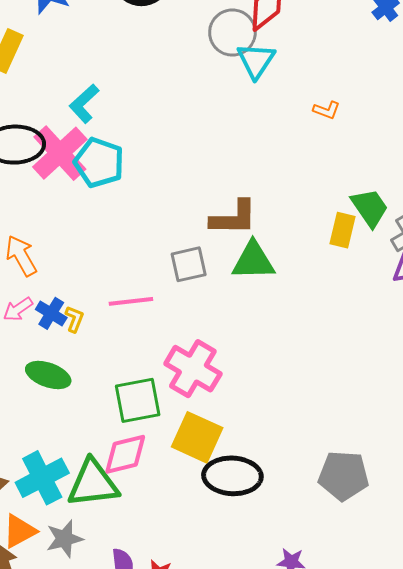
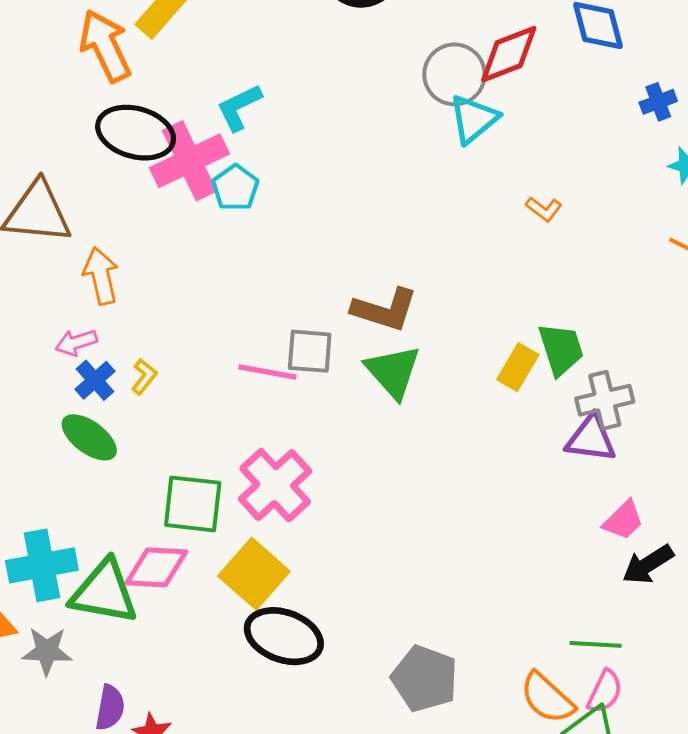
cyan pentagon: (99, 163) -> (235, 188), size x0.7
green triangle: (253, 261) -> (393, 372), turned 33
pink line: (131, 301) -> (268, 372), moved
blue cross: (51, 313) -> (95, 380), moved

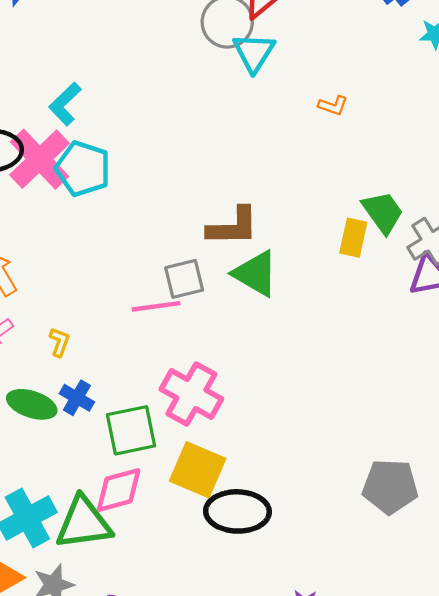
cyan pentagon: (235, 188) -> (83, 169), size x1.4
blue cross: (95, 380) -> (77, 398), moved
gray pentagon: (425, 679) -> (390, 486), moved

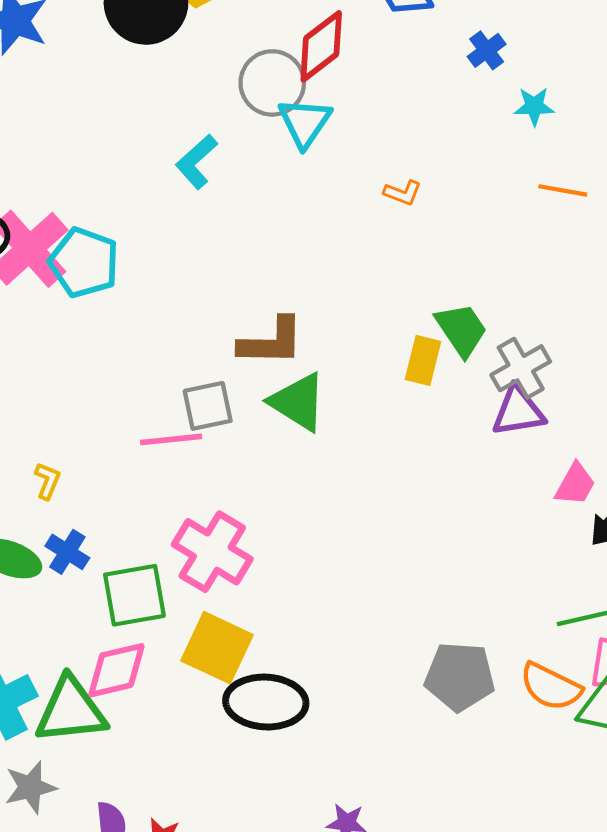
cyan L-shape: (65, 104) -> (196, 162), moved

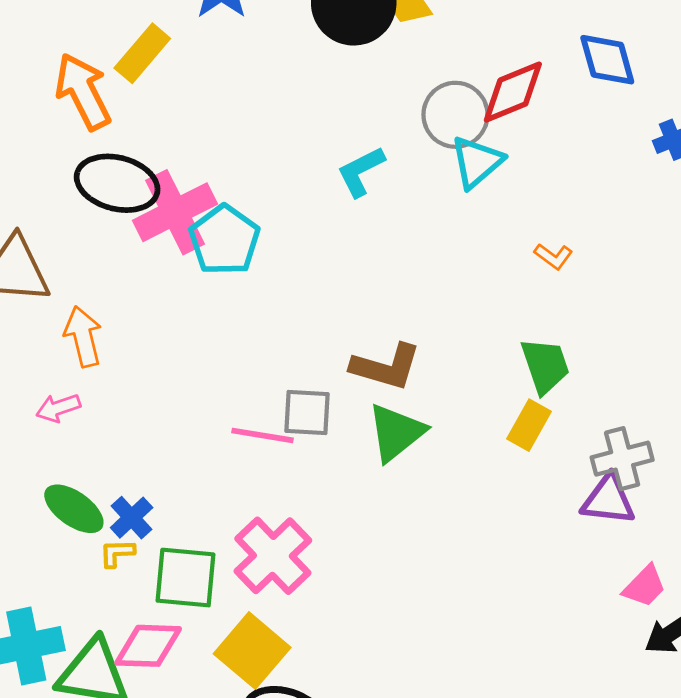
green trapezoid: (461, 330) -> (545, 366), moved
green triangle: (298, 402) -> (396, 433), turned 34
yellow L-shape: (47, 481) -> (117, 553), moved, turned -129

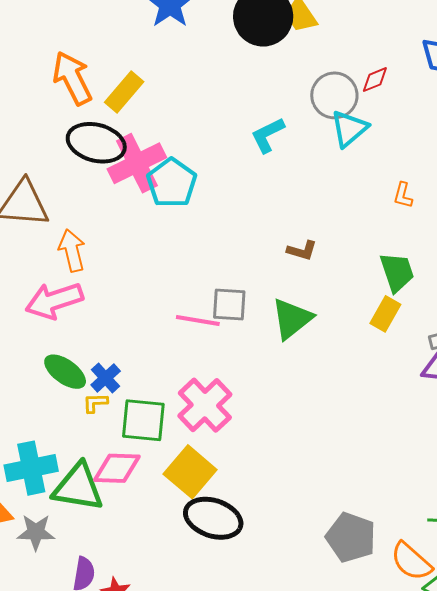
yellow rectangle: (142, 53) -> (124, 92), moved
red diamond: (513, 92) -> (375, 80), size x0.6
orange L-shape: (553, 256) -> (403, 195), turned 68
brown L-shape: (386, 367) -> (302, 251), moved, size x0.6
pink arrow: (58, 408) -> (54, 301), size x1.8

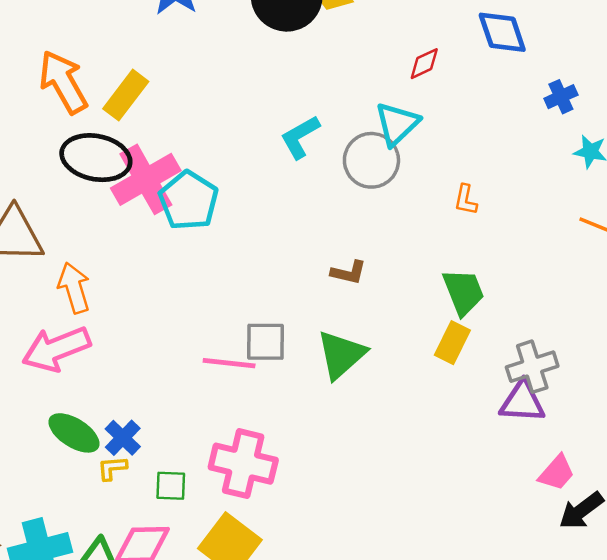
gray circle: (334, 95) -> (371, 160), moved
pink cross: (205, 405) -> (243, 464), turned -30
green square: (143, 420) -> (171, 486), size x0.6

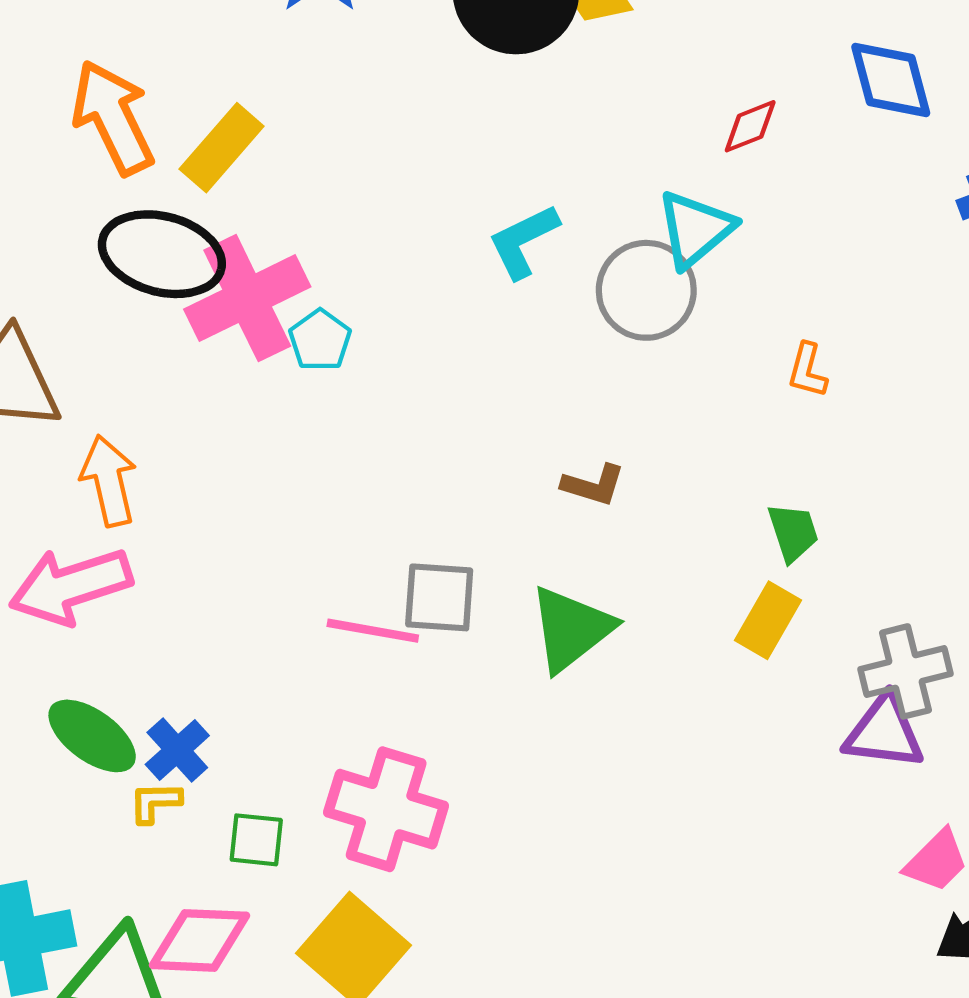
cyan pentagon: (189, 201) -> (320, 340), size x0.6
green trapezoid: (463, 292) -> (793, 532), size x0.7

